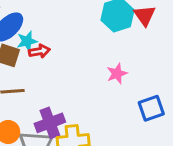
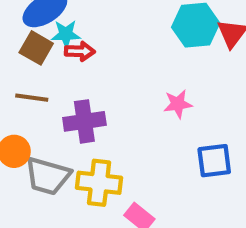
purple cross: (50, 123) -> (84, 121), moved

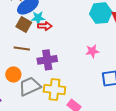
gray trapezoid: (48, 176) -> (30, 86), turned 140

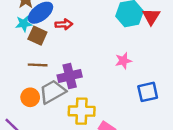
cyan star: (38, 18) -> (24, 24), moved
red arrow: (45, 26) -> (64, 24), moved
gray trapezoid: (30, 86) -> (53, 92), moved

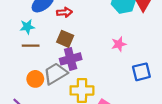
cyan star: (24, 24) -> (27, 27), moved
brown square: (37, 36) -> (65, 39), moved
brown line: (38, 65) -> (31, 46), moved

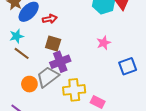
brown line: (31, 46) -> (22, 53), turned 42

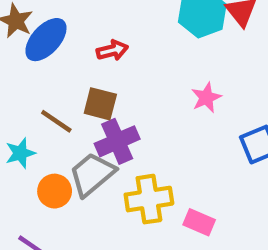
red arrow: (50, 19) -> (112, 50), moved
cyan star: (17, 36) -> (20, 153), moved
brown line: (22, 53) -> (56, 121), moved

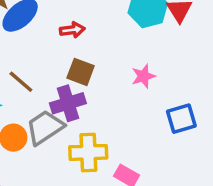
brown square: (100, 104) -> (81, 72), moved

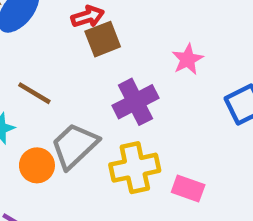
brown square: (81, 72) -> (103, 39), moved, turned -32
purple cross: (68, 103) -> (135, 102), moved

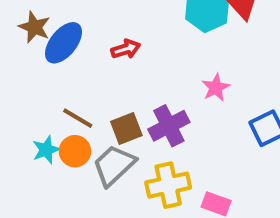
brown square: (103, 39) -> (126, 129), moved
orange circle: (37, 165) -> (75, 151), moved

